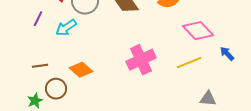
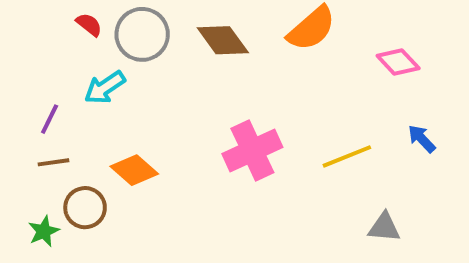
purple line: (38, 19) -> (50, 119), moved
pink diamond: (198, 31) -> (398, 62), moved, size x0.7

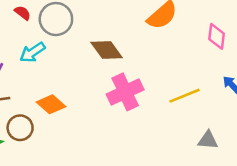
brown diamond: (223, 40) -> (107, 50), moved
pink diamond: (398, 62) -> (217, 36), turned 50

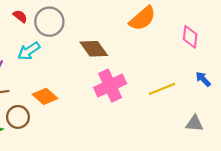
gray triangle: (208, 140) -> (194, 123), moved

